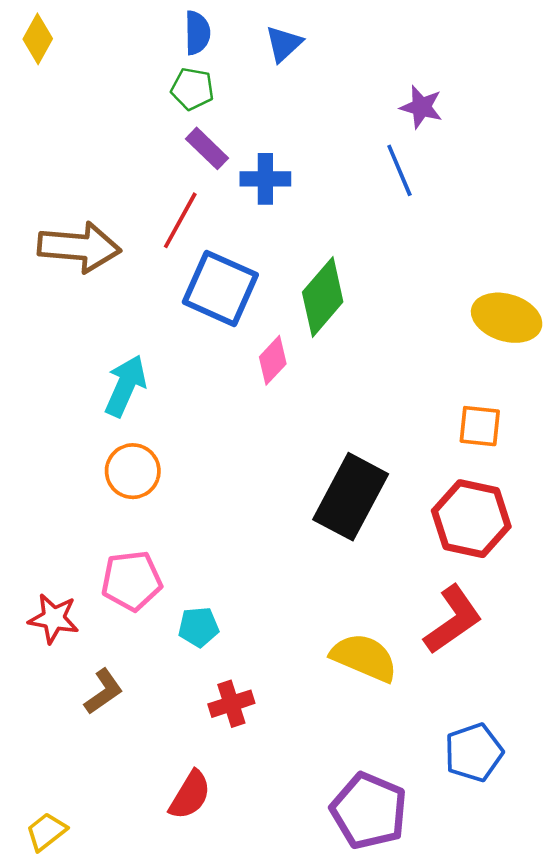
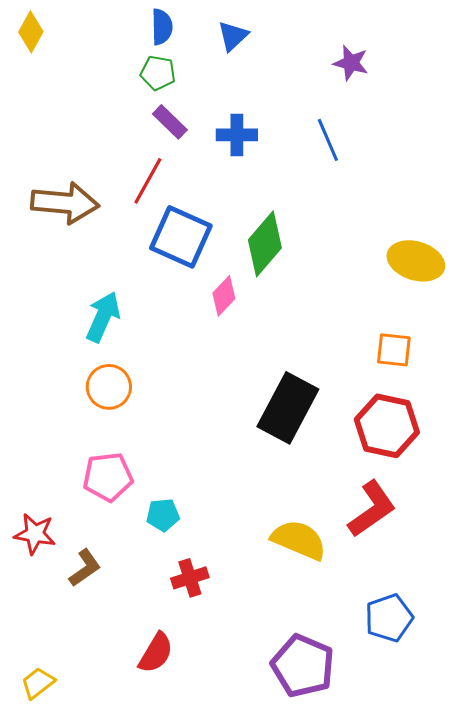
purple star: (421, 107) -> (351, 63), moved
blue cross: (265, 179) -> (237, 135), moved
red star: (54, 618) -> (35, 534), moved

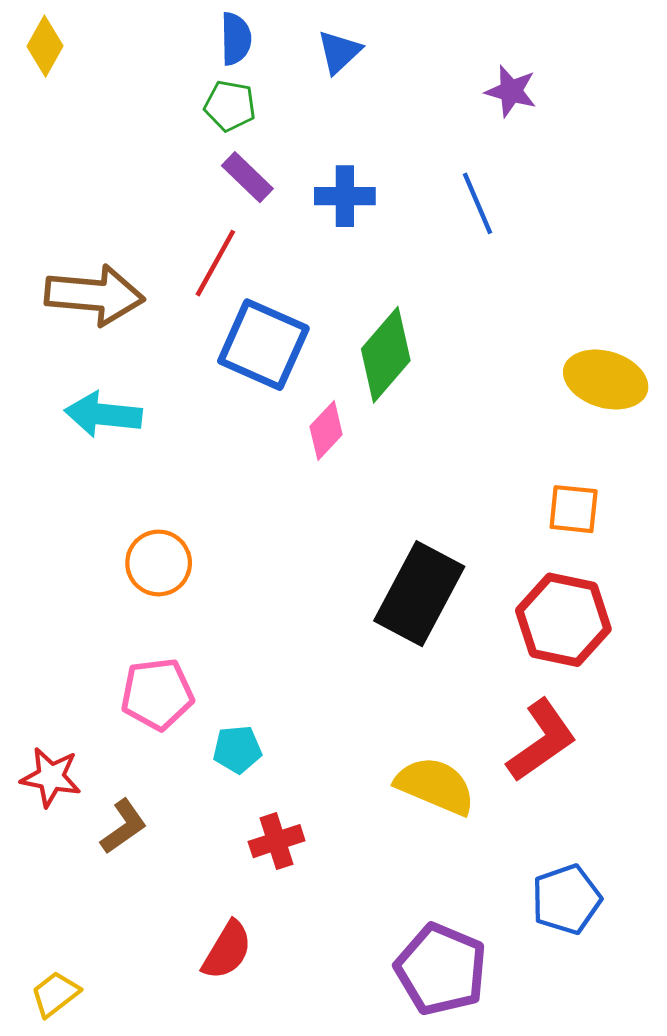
cyan arrow: (103, 317) -> (103, 414), moved, turned -108

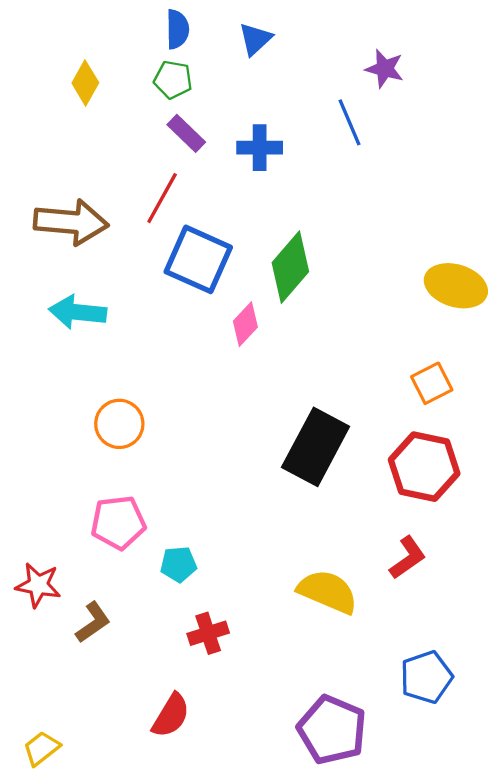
yellow diamond: (45, 46) -> (85, 83), moved
blue line: (477, 203) -> (350, 122), moved
orange square: (574, 509) -> (432, 383), turned -33
red L-shape: (542, 741) -> (408, 558), size x0.7

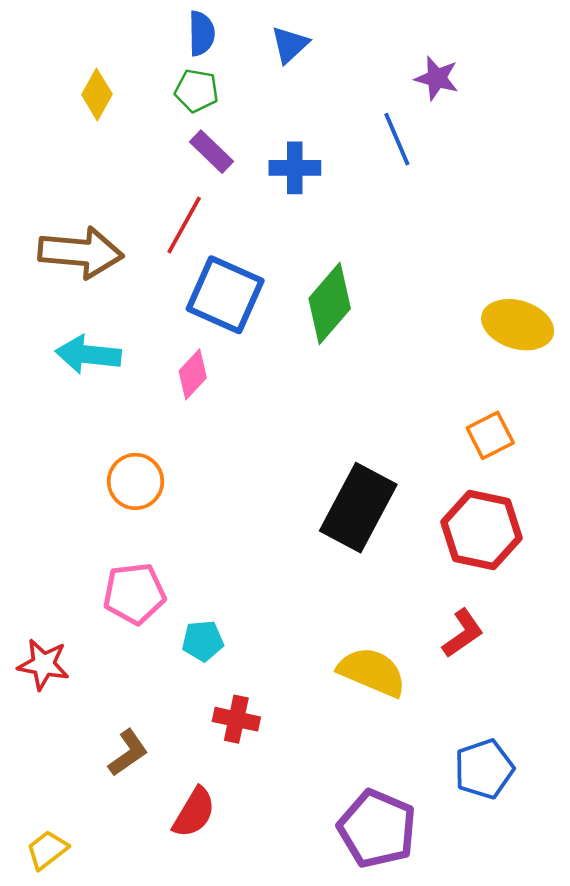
pink diamond: (245, 324) -> (193, 374), moved
brown L-shape: (93, 622) -> (128, 753), moved
red cross: (208, 633) -> (236, 719), turned 30

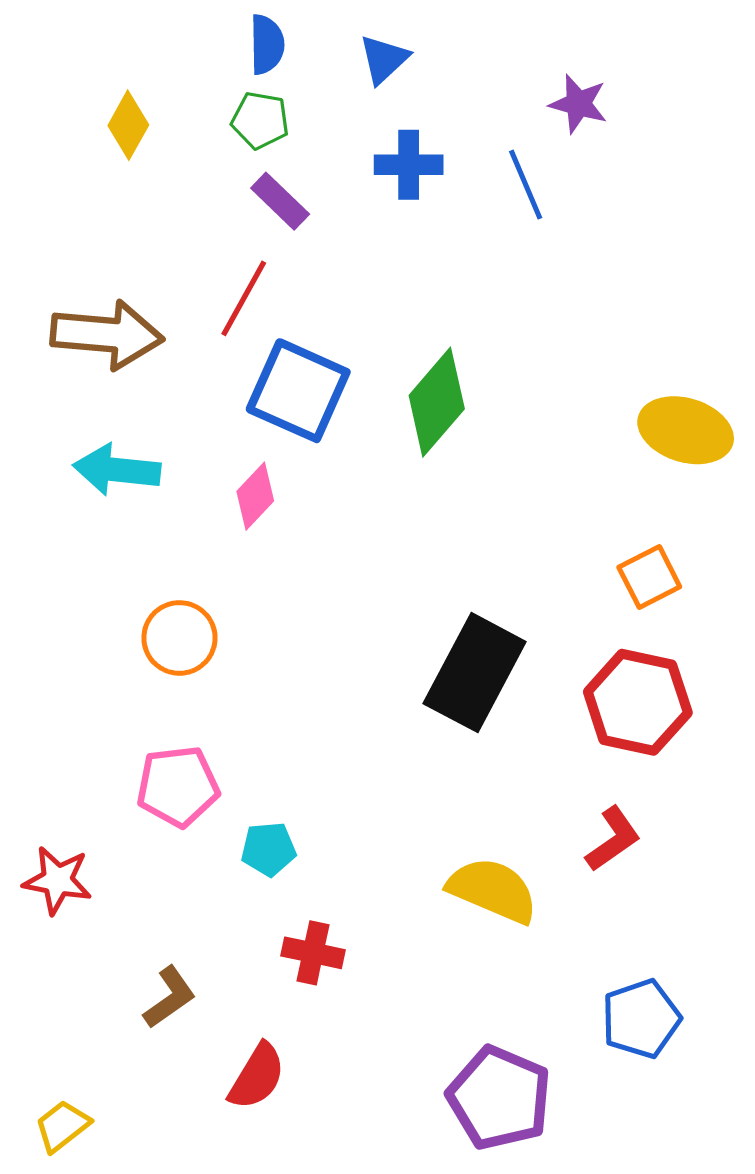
blue cross: (295, 168) -> (409, 165), moved

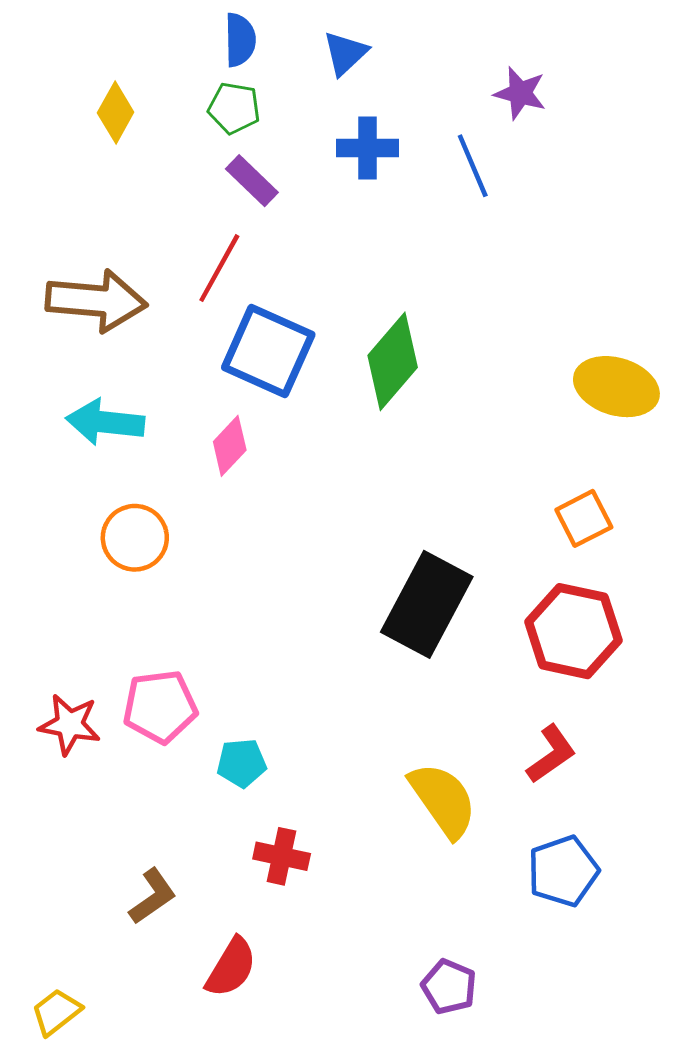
orange circle: (179, 638) -> (135, 538), moved
red star: (57, 880) -> (70, 724), moved
yellow semicircle: (493, 890) -> (443, 800), turned 32
blue pentagon: (641, 1019) -> (563, 871), moved
purple pentagon: (499, 1098) -> (449, 987), size x0.6

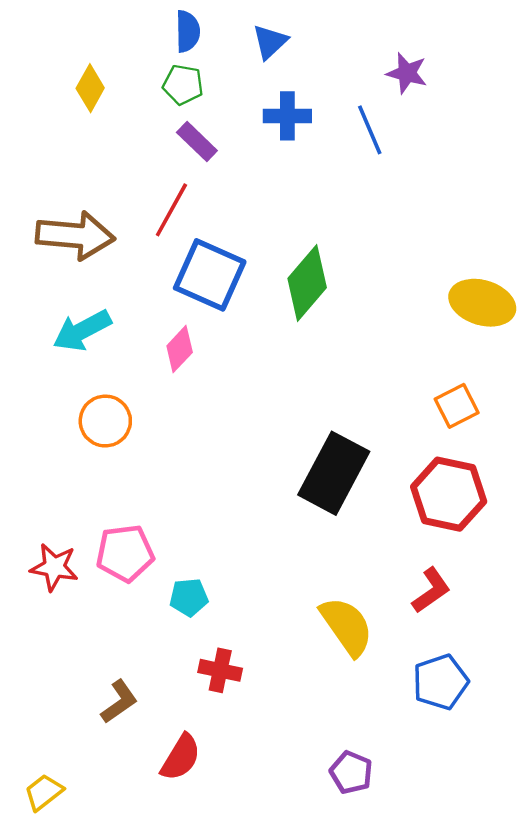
cyan arrow: (105, 422) -> (82, 331), turned -34

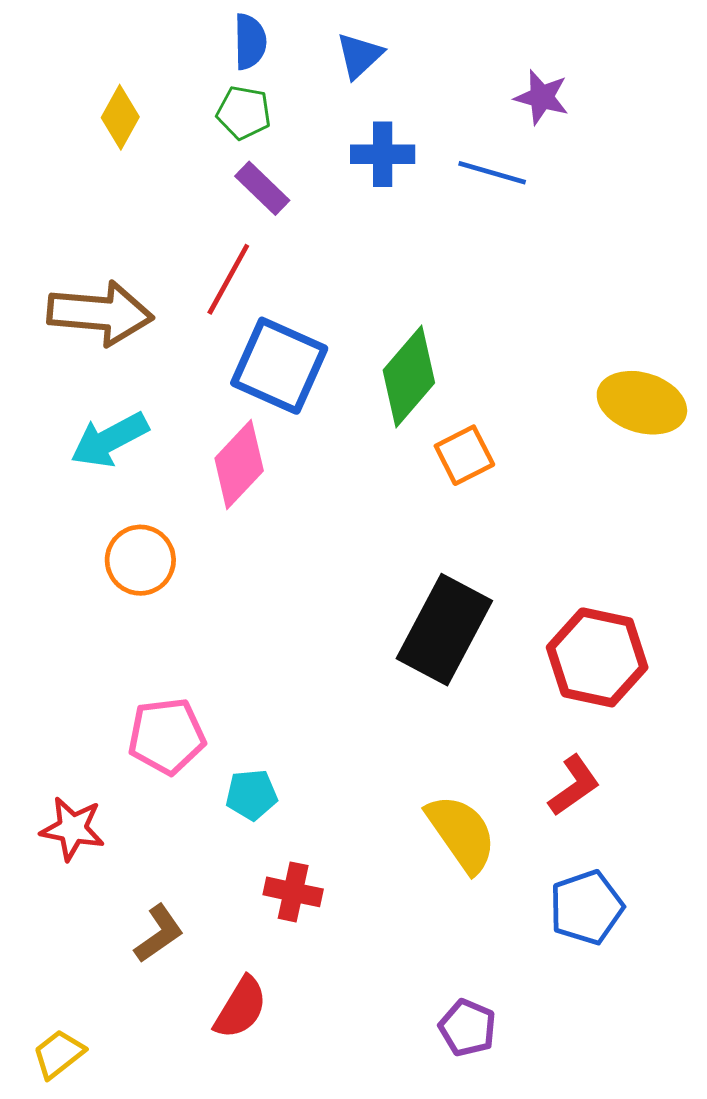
blue line: (370, 130) -> (492, 173), turned -51
pink diamond: (180, 349) -> (239, 464), size x1.4
orange square: (457, 406) -> (464, 455), moved
red star: (54, 567) -> (72, 829), moved

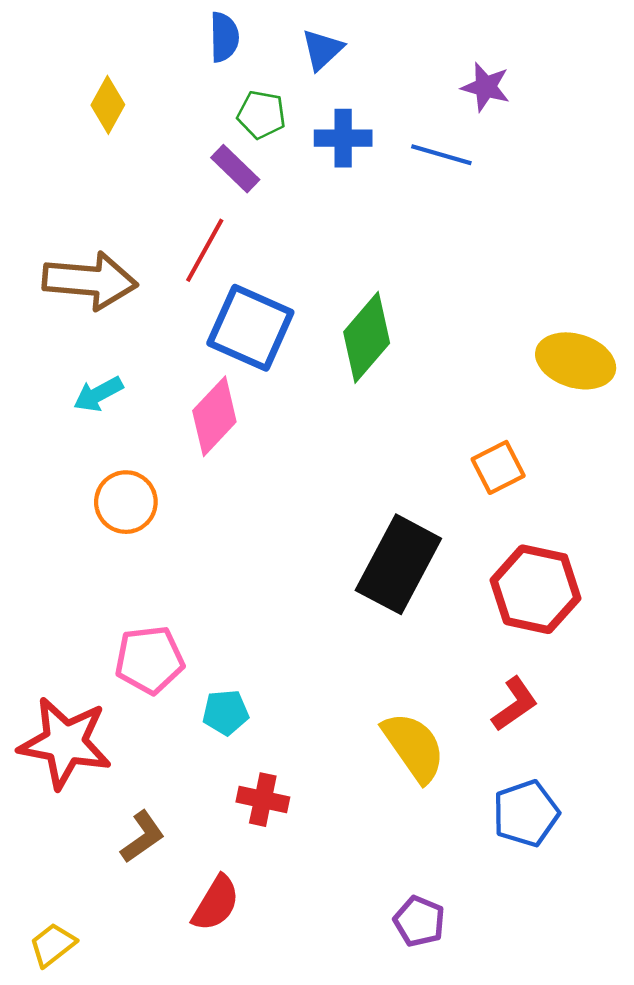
green pentagon: (244, 113) -> (261, 115), moved
cyan arrow: (109, 440) -> (98, 394), size x0.7
orange square: (464, 455) -> (498, 467), moved
red star: (72, 829) -> (65, 743), size x1.6

